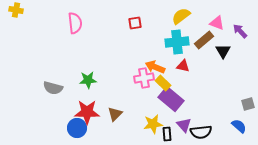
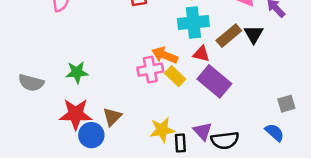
brown rectangle: (204, 40) -> (229, 36), moved
purple rectangle: (171, 99) -> (214, 81), moved
blue circle: (77, 128) -> (91, 135), moved

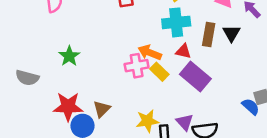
brown rectangle: (229, 36) -> (209, 34), turned -40
green star: (77, 72) -> (69, 56), moved, turned -30
blue semicircle: (275, 132) -> (251, 107), moved

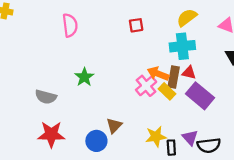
brown rectangle: (209, 34) -> (174, 77), moved
pink cross: (137, 66) -> (146, 86), turned -30
red star: (68, 107) -> (51, 134), moved

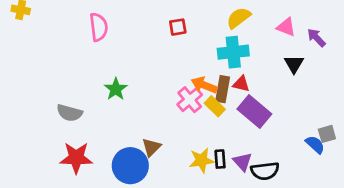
blue circle: (96, 141) -> (130, 166), size x1.4
black rectangle: (171, 148) -> (220, 159), moved

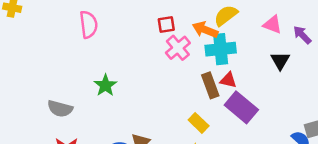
orange arrow: (204, 85) -> (205, 30), moved
brown rectangle: (223, 89) -> (210, 85), turned -30
pink cross: (190, 100) -> (178, 48), moved
yellow rectangle: (215, 106) -> (199, 123), moved

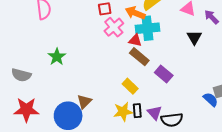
red triangle: (228, 80) -> (135, 40), moved
brown rectangle: (210, 85) -> (139, 57), turned -30
purple rectangle: (241, 107) -> (164, 74), size x0.7

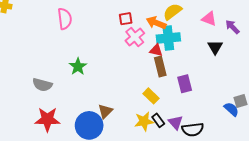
brown rectangle: (139, 57) -> (160, 66), turned 36
purple rectangle: (164, 74) -> (185, 84), turned 36
black rectangle: (137, 111) -> (158, 120), turned -32

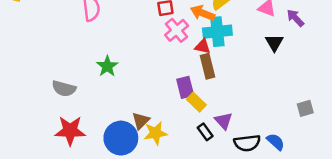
purple rectangle: (185, 84) -> (185, 87), moved
blue semicircle: (231, 109) -> (276, 142), moved
yellow star: (144, 121) -> (156, 133), moved
purple triangle: (175, 122) -> (224, 121), moved

